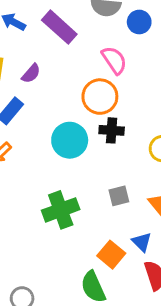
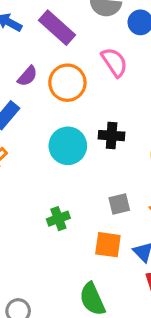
orange circle: (100, 97) -> (67, 83), moved
green cross: (61, 210) -> (58, 219), size x0.6
orange square: (111, 255) -> (108, 245), moved, turned -32

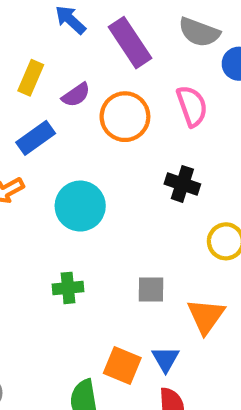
black cross: (112, 136) -> (182, 184), moved
cyan circle: (68, 146) -> (80, 206), moved
orange square: (108, 245) -> (122, 366), moved

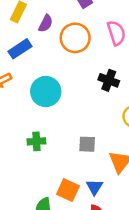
purple semicircle: (76, 95) -> (46, 23), turned -30

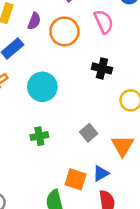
gray square: (87, 144) -> (89, 133), turned -36
blue triangle: (94, 187) -> (101, 173), turned 36

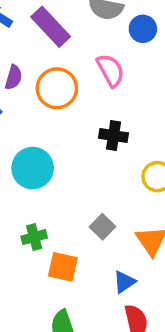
orange square: (76, 179) -> (63, 267), moved

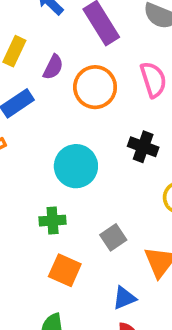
cyan circle: (33, 168) -> (76, 166), moved
green cross: (34, 237) -> (53, 221), moved

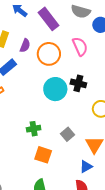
cyan circle: (76, 166) -> (55, 89), moved
blue triangle: (124, 298) -> (86, 167), moved

